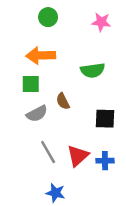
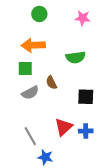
gray line: (48, 152) -> (30, 136), moved

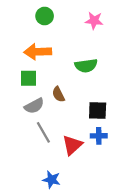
blue cross: (86, 131) -> (99, 136), moved
gray line: (30, 136) -> (43, 132), moved

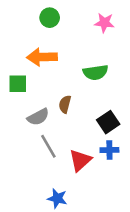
green square: (28, 78) -> (18, 84), moved
brown semicircle: (58, 94) -> (65, 104), turned 42
black square: (98, 110) -> (108, 122), turned -36

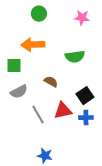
brown semicircle: (65, 104) -> (51, 82), turned 104
gray semicircle: (38, 117) -> (19, 92), moved
red triangle: (80, 160) -> (63, 111), moved, turned 30

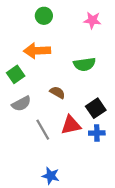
green square: (14, 66) -> (16, 74), turned -35

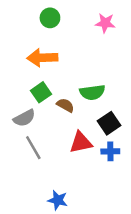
green semicircle: (84, 64) -> (92, 92), moved
green square: (16, 74) -> (41, 92), moved
gray line: (43, 130) -> (33, 148), moved

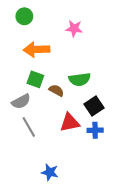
green circle: (50, 18) -> (24, 16), moved
pink star: (105, 23) -> (74, 28), moved
green square: (41, 92) -> (35, 79), turned -35

